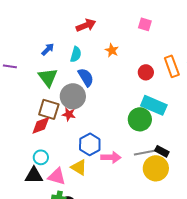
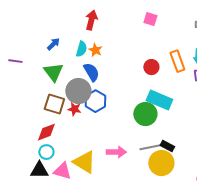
red arrow: (86, 25) -> (91, 20), turned -54
orange star: (112, 50) -> (95, 50), moved
red diamond: (41, 125) -> (46, 132), moved
blue hexagon: (90, 144) -> (95, 101), moved
yellow triangle: (79, 167) -> (84, 162), size x1.4

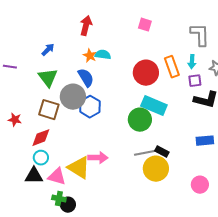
cyan semicircle: (81, 49) -> (103, 55), moved, turned -98
red circle: (151, 67) -> (146, 73), size x1.6
red star: (74, 109) -> (15, 120), moved
pink arrow: (116, 152) -> (98, 158), moved

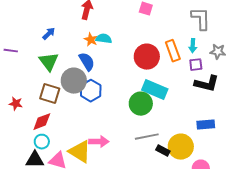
black rectangle: (162, 152) -> (163, 151), moved
yellow circle: (156, 169) -> (181, 147), moved

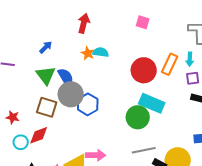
orange rectangle: (173, 51) -> (170, 64), turned 45
blue semicircle: (87, 62) -> (66, 77), moved
cyan circle: (42, 142) -> (21, 142), moved

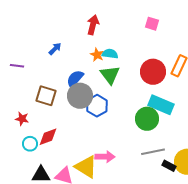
green triangle: (46, 75) -> (110, 75), moved
blue semicircle: (66, 77) -> (75, 79), turned -108
brown square: (47, 107) -> (46, 96), moved

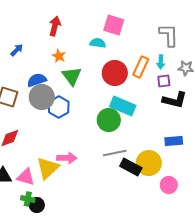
pink square: (152, 24) -> (114, 25), size x1.5
cyan semicircle: (110, 54) -> (98, 43), moved
blue semicircle: (75, 79) -> (37, 80), turned 30
black rectangle: (169, 166) -> (131, 167), size x1.5
yellow triangle: (86, 167) -> (48, 168), turned 45

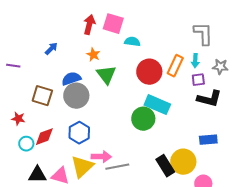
pink square: (114, 25) -> (113, 24), moved
blue hexagon: (59, 107) -> (79, 133), moved
gray line: (115, 153) -> (117, 167), moved
black rectangle: (131, 167) -> (165, 166), turned 30

